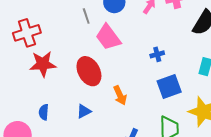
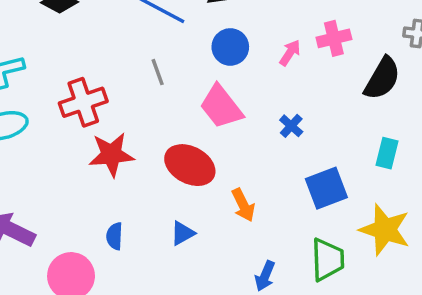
gray line: (86, 16) -> (158, 72), moved
blue cross: (157, 54) -> (291, 126), moved, turned -32
red ellipse: (89, 71) -> (190, 165), turned -32

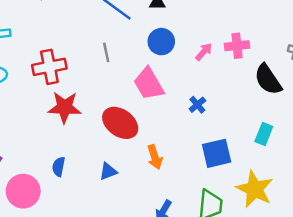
black semicircle: (382, 78) -> (268, 79), turned 108

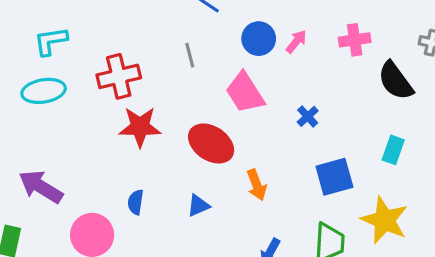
pink arrow: (204, 52) -> (296, 42), moved

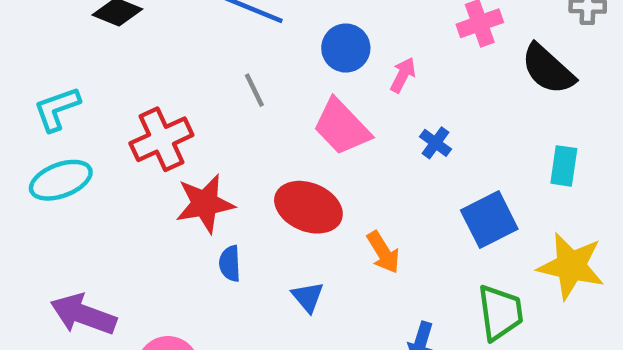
pink arrow: (296, 42) -> (403, 75), moved
blue semicircle: (136, 202) -> (230, 264), moved
blue triangle: (198, 205) -> (308, 297), turned -35

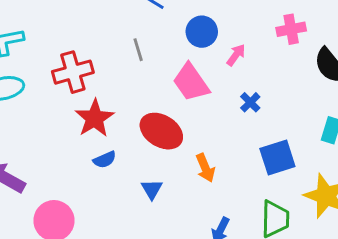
red star: (205, 204) -> (95, 118), turned -30
blue semicircle: (230, 264) -> (105, 160), turned -120

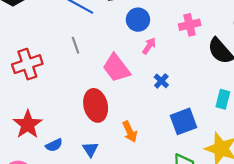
blue circle: (202, 32) -> (138, 20), moved
red star: (95, 118) -> (28, 124), moved
red ellipse: (161, 131) -> (96, 105), turned 48
blue semicircle: (105, 160) -> (54, 145), moved

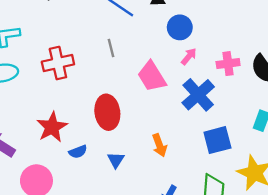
pink cross: (190, 25) -> (228, 64), moved
blue cross: (161, 81) -> (198, 95), size x2.0
red ellipse: (96, 105) -> (107, 112), moved

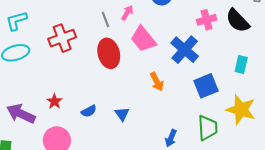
pink arrow: (189, 56) -> (127, 13), moved
red ellipse: (107, 112) -> (109, 53), moved
red star: (52, 127) -> (54, 101), moved, size x0.6
orange arrow: (159, 145) -> (157, 82), moved

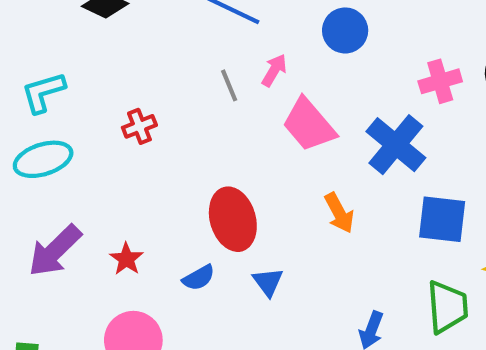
red cross: (62, 38) -> (139, 126), size x0.6
red ellipse: (109, 53) -> (233, 219), moved
blue square: (206, 86) -> (442, 219), turned 30
purple arrow: (21, 114) -> (55, 251), moved, turned -68

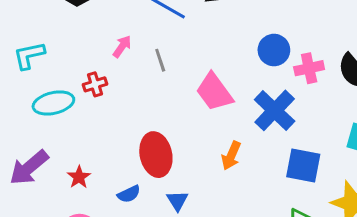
blue circle: (345, 30) -> (274, 50), moved
pink arrow: (274, 70) -> (122, 46), moved
cyan ellipse: (43, 159) -> (53, 103), moved
orange arrow: (339, 213) -> (231, 156), turned 48

